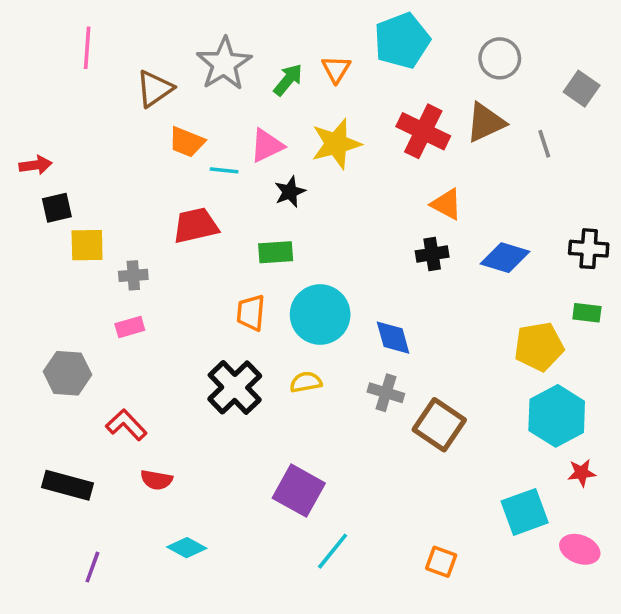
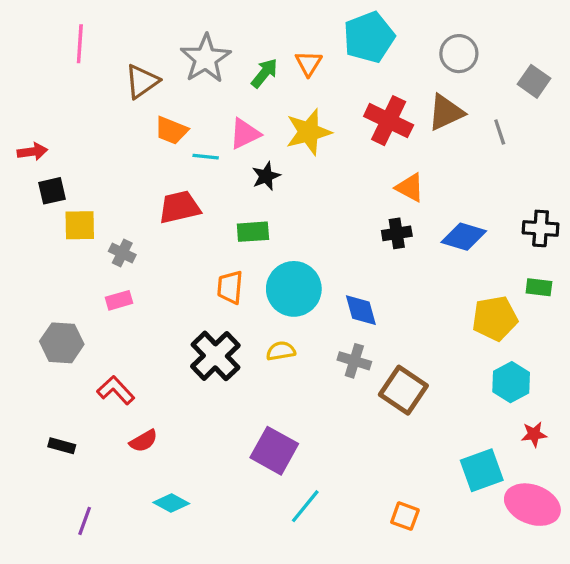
gray cross: (133, 275) -> (122, 253), turned 30
cyan hexagon: (557, 416) -> (511, 382), size x0.7
red semicircle: (156, 480) -> (143, 441), turned -40
black rectangle: (68, 485) -> (62, 446), size x0.6
pink ellipse: (580, 549) -> (532, 505), size x1.5

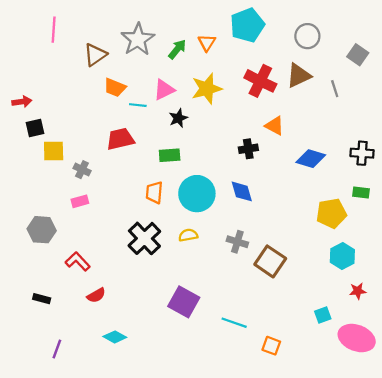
black cross: (397, 233) -> (248, 149), moved
blue diamond: (361, 310) -> (242, 191), moved
cyan square: (482, 470) -> (323, 315), size x0.6
cyan line: (305, 506) -> (234, 323), moved, turned 70

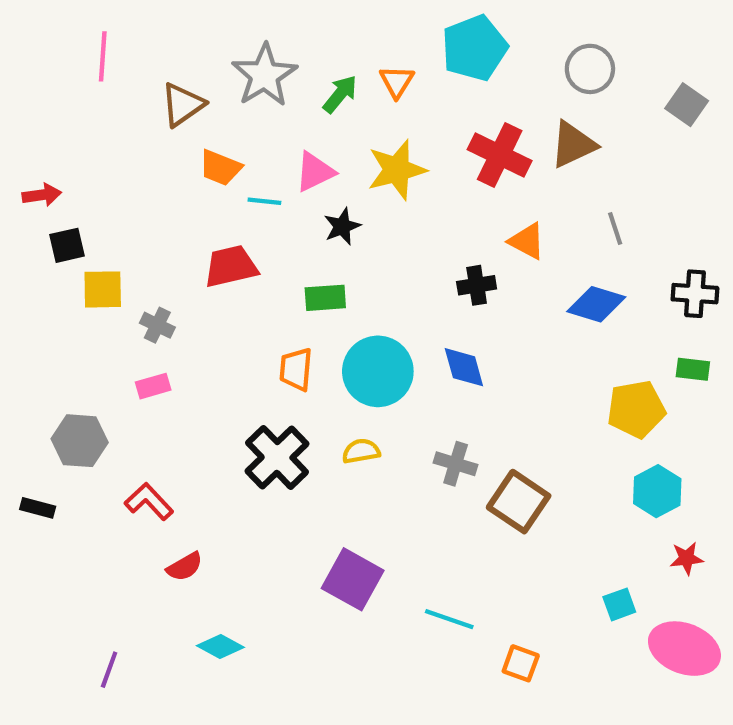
gray line: (335, 89) -> (615, 229), moved
black rectangle: (42, 299) -> (38, 508), moved

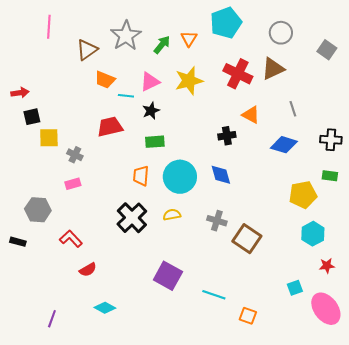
black star: (342, 226) -> (151, 111), moved
pink ellipse: (684, 649) -> (326, 309), turned 32

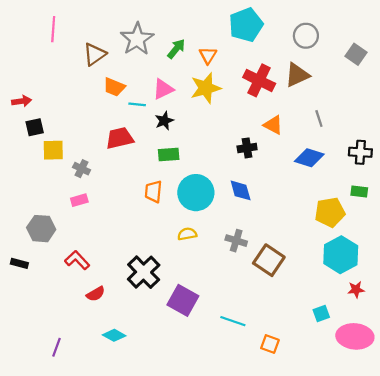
orange triangle: (189, 39) -> (208, 55), moved
black cross: (132, 218) -> (144, 272), moved
cyan hexagon: (313, 234) -> (341, 255), size x1.4
pink ellipse: (326, 309) -> (355, 336), turned -48

